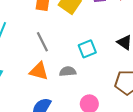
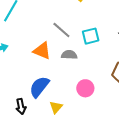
gray line: (42, 42) -> (61, 30), moved, turned -30

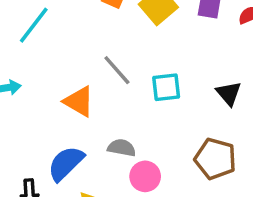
gray semicircle: (69, 55) -> (122, 148), moved

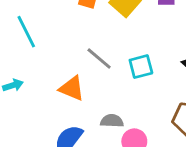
cyan line: (34, 25) -> (26, 32), turned -56

